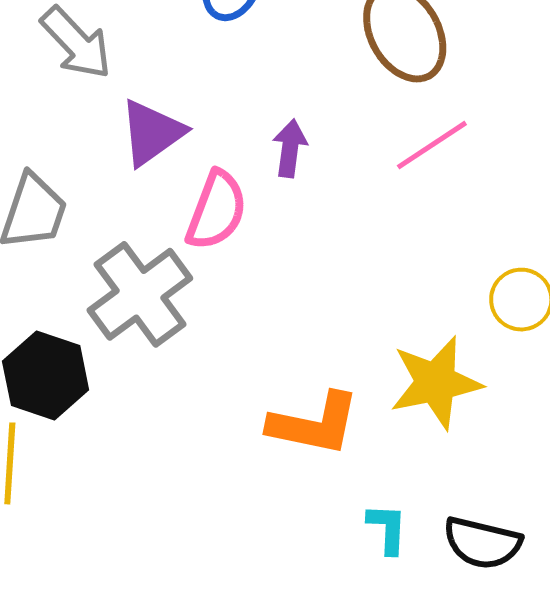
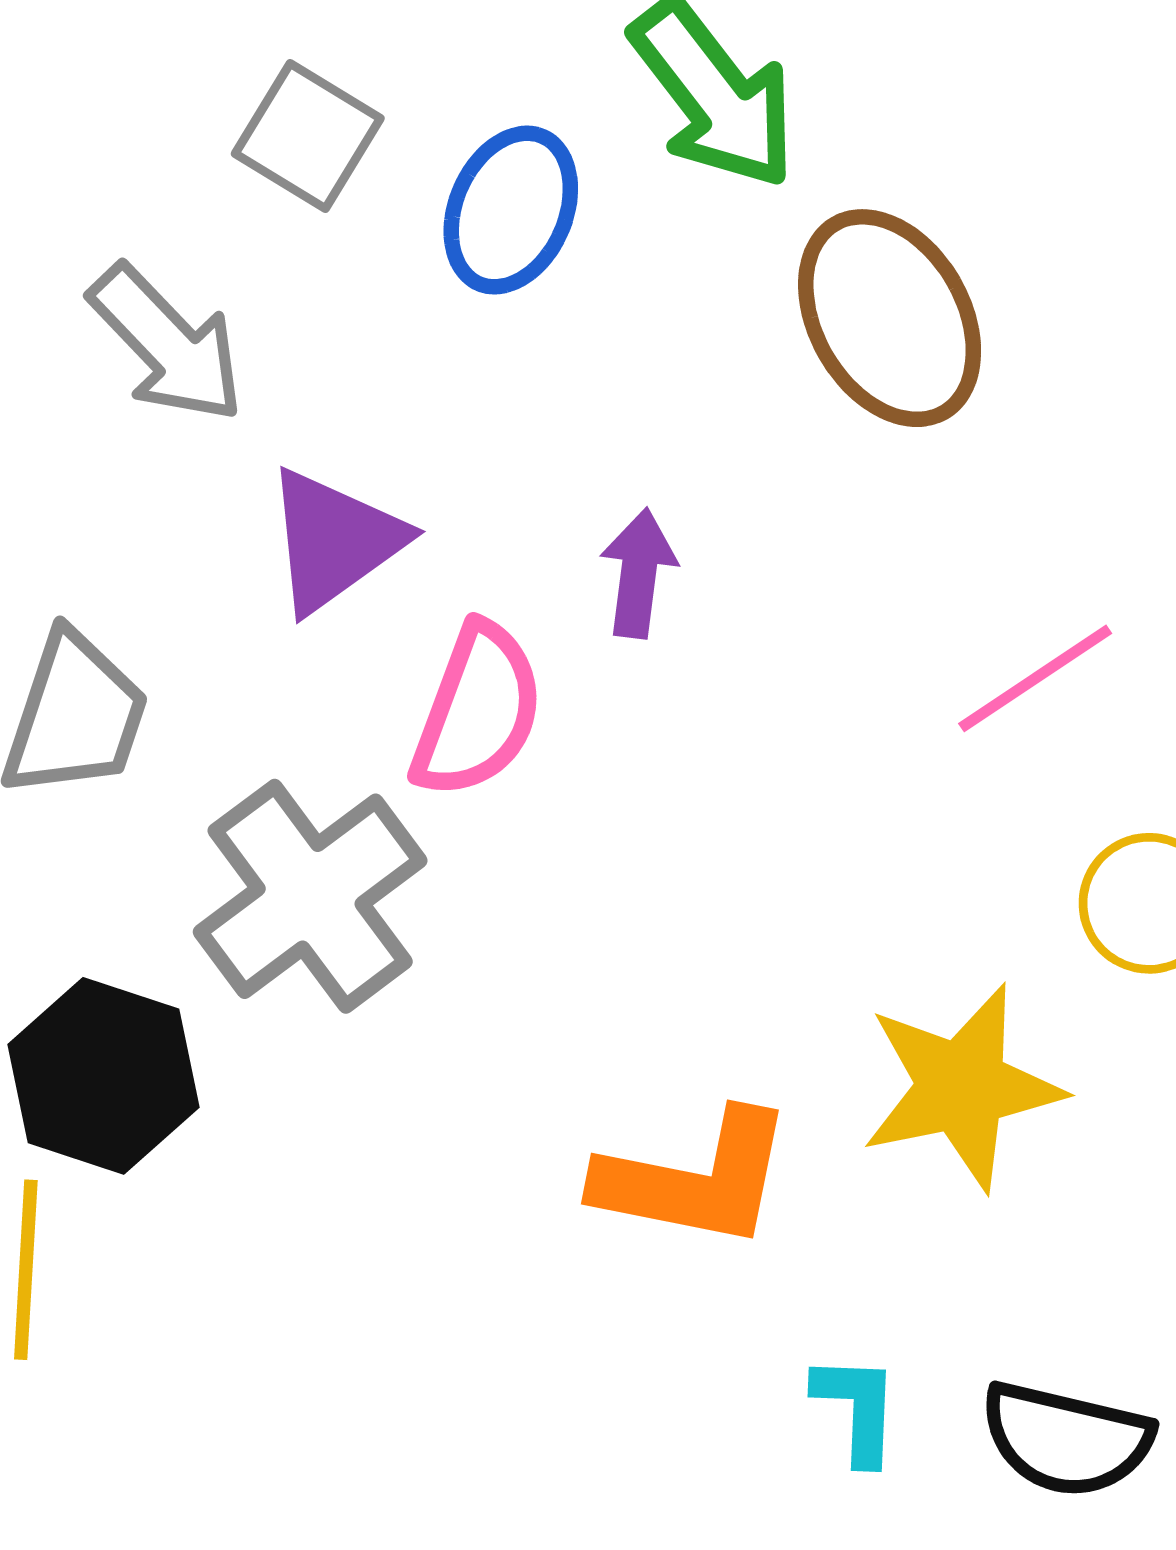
pink line: (432, 145) -> (1035, 678), moved

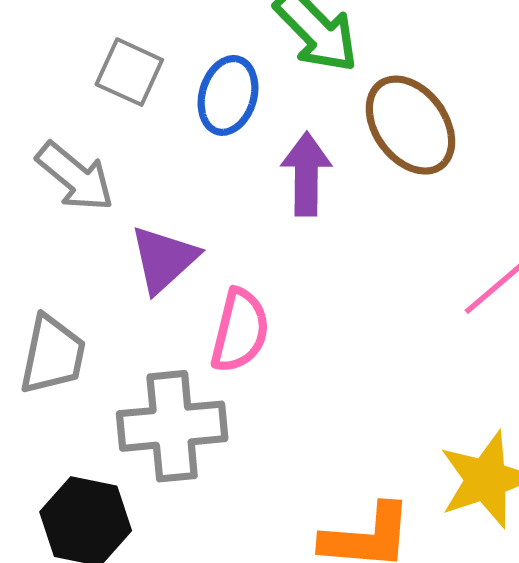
purple arrow: (638, 573) -> (306, 174), moved, size x1.4
gray cross: (310, 896) -> (172, 426), turned 38

